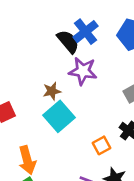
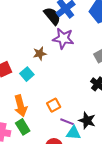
cyan square: (59, 116) -> (27, 74), moved, size x0.6
orange square: (101, 145) -> (54, 105), moved

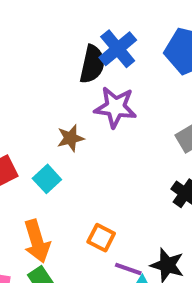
black semicircle: (52, 16) -> (92, 64), turned 54
orange square: (54, 105) -> (101, 238), turned -32

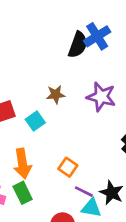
purple star: (115, 107) -> (101, 97), moved

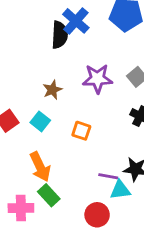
orange square: (68, 167) -> (81, 131), moved

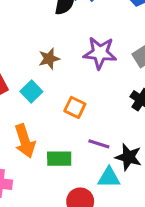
purple line: (108, 176) -> (99, 144), moved
green rectangle: (49, 195) -> (59, 159), moved, turned -55

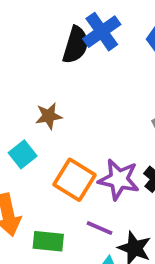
purple star: (100, 53) -> (119, 179), moved
orange square: (75, 107) -> (74, 180), size x1.5

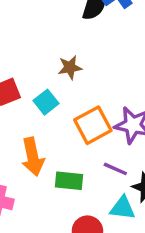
orange square: (74, 180) -> (93, 125), turned 30

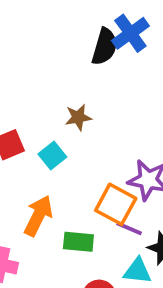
orange square: (93, 125) -> (116, 204), moved, turned -33
orange arrow: (33, 157) -> (38, 216), turned -141

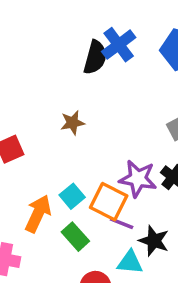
cyan square: (52, 156) -> (72, 196), moved
green rectangle: (78, 242) -> (75, 237), turned 44

